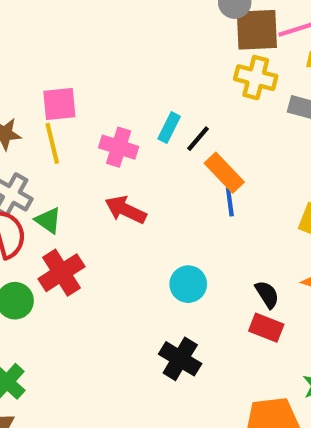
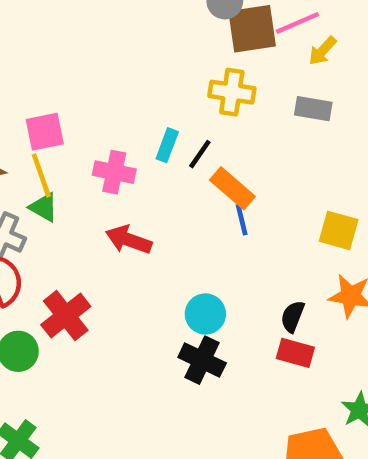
yellow cross: (256, 78) -> (232, 92), moved
green triangle: (48, 220) -> (44, 207), moved
black semicircle: (267, 294) -> (293, 316), turned -120
black cross: (180, 359) -> (202, 360), moved

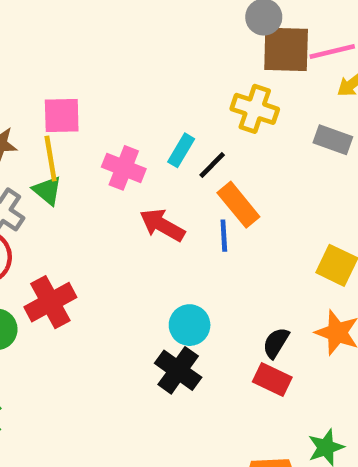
blue line: (242, 220) -> (224, 236), moved
red arrow: (129, 240) -> (162, 225), moved

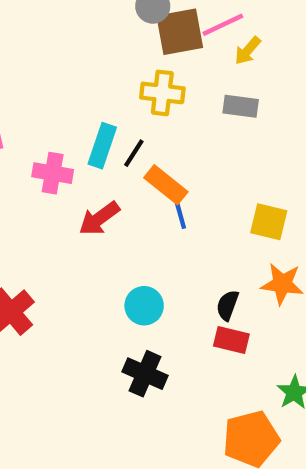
cyan rectangle: (181, 150) -> (102, 146), size x1.4
red arrow: (162, 225) -> (99, 218), turned -54
blue line: (224, 236) -> (180, 214), moved
black cross: (178, 370) -> (145, 374), moved

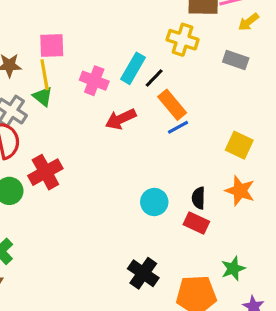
blue line: (180, 214) -> (178, 127), turned 65
black semicircle: (227, 305) -> (199, 198), turned -30
cyan circle: (144, 306) -> (154, 202), moved
black cross: (145, 374) -> (143, 273), moved

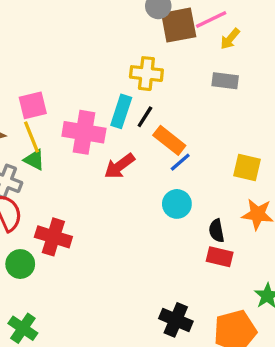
yellow cross: (183, 40) -> (146, 74), moved
pink cross: (94, 81) -> (84, 132), size x1.4
red cross: (45, 172) -> (53, 237), turned -32
cyan circle: (154, 202) -> (177, 204), moved

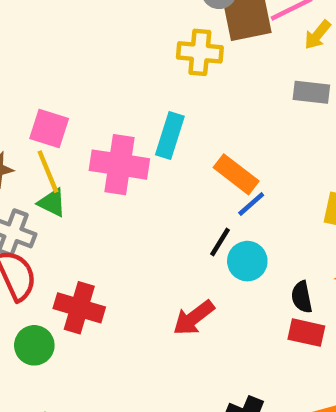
yellow cross: (146, 74) -> (200, 52), moved
pink square: (33, 105) -> (49, 128), turned 32
black line: (145, 117) -> (220, 242), moved
red arrow: (119, 166) -> (194, 318), moved

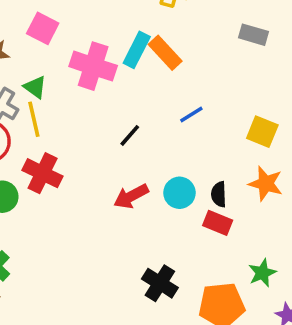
yellow line: (48, 172) -> (34, 119), moved
orange rectangle: (236, 174) -> (165, 53), moved
black line: (220, 242) -> (130, 135), moved
cyan circle: (247, 261) -> (179, 193), moved

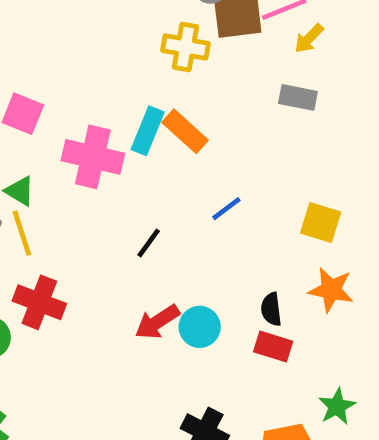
cyan circle: (179, 193) -> (200, 327), moved

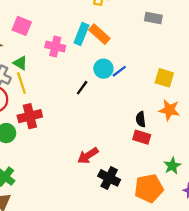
pink cross: (93, 157) -> (55, 47), size x0.7
red cross: (39, 302) -> (30, 116), turned -35
red arrow: (157, 322) -> (88, 156), moved
cyan circle: (200, 327) -> (103, 69), moved

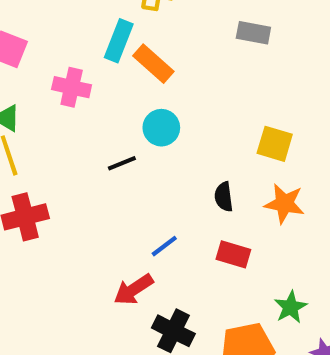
cyan rectangle: (81, 34) -> (119, 41), moved
blue line: (119, 71) -> (164, 246), moved
black line: (82, 88) -> (122, 163), turned 32
black semicircle: (141, 119) -> (224, 197), moved

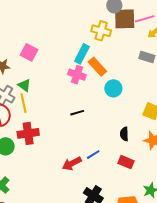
pink cross: (72, 87) -> (77, 75), moved
cyan circle: (161, 128) -> (113, 88), moved
red arrow: (134, 289) -> (72, 164), moved

